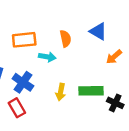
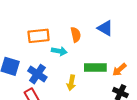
orange arrow: (114, 57) -> (119, 70), moved
green rectangle: (91, 91) -> (95, 67), moved

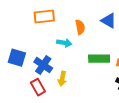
orange rectangle: (39, 36) -> (44, 16), moved
yellow arrow: (71, 83) -> (62, 79), moved

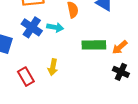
blue cross: (43, 65) -> (32, 27), moved

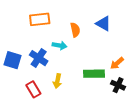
blue cross: (32, 27) -> (39, 58), moved
green rectangle: (94, 45) -> (94, 74), moved

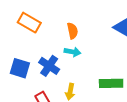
orange rectangle: (40, 19) -> (29, 23), moved, turned 36
orange semicircle: (75, 30) -> (72, 31), moved

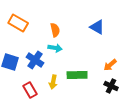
green rectangle: (111, 83) -> (77, 75), moved

